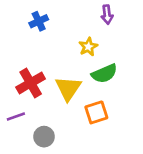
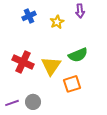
yellow star: (88, 47) -> (57, 22), moved
red cross: (31, 83) -> (23, 62), turned -35
purple line: (16, 116) -> (12, 103), moved

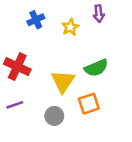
red cross: (23, 62) -> (17, 67), moved
gray circle: (33, 102) -> (54, 116), moved
purple line: (12, 103) -> (15, 105), moved

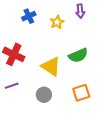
yellow triangle: (63, 81) -> (51, 67), turned -30
orange square: (89, 104) -> (81, 93), moved

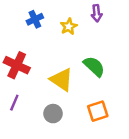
green semicircle: (78, 55) -> (94, 66), turned -114
purple line: (12, 86) -> (14, 103), turned -48

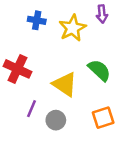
blue cross: (35, 19) -> (37, 20), turned 35
yellow star: (69, 27) -> (72, 28), size x1.5
purple line: (14, 103) -> (32, 109), moved

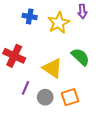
orange square: (103, 118) -> (70, 97), moved

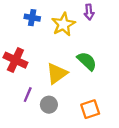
yellow triangle: (52, 68) -> (57, 73), turned 50
orange square: (70, 97) -> (90, 109), moved

